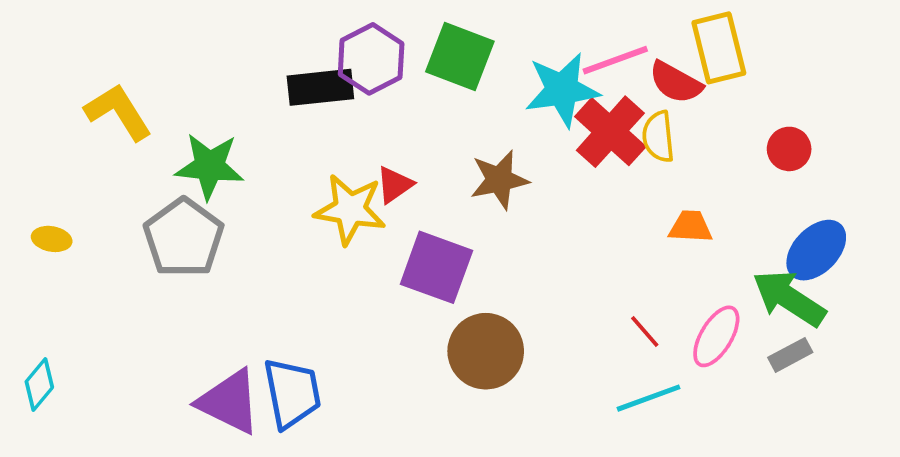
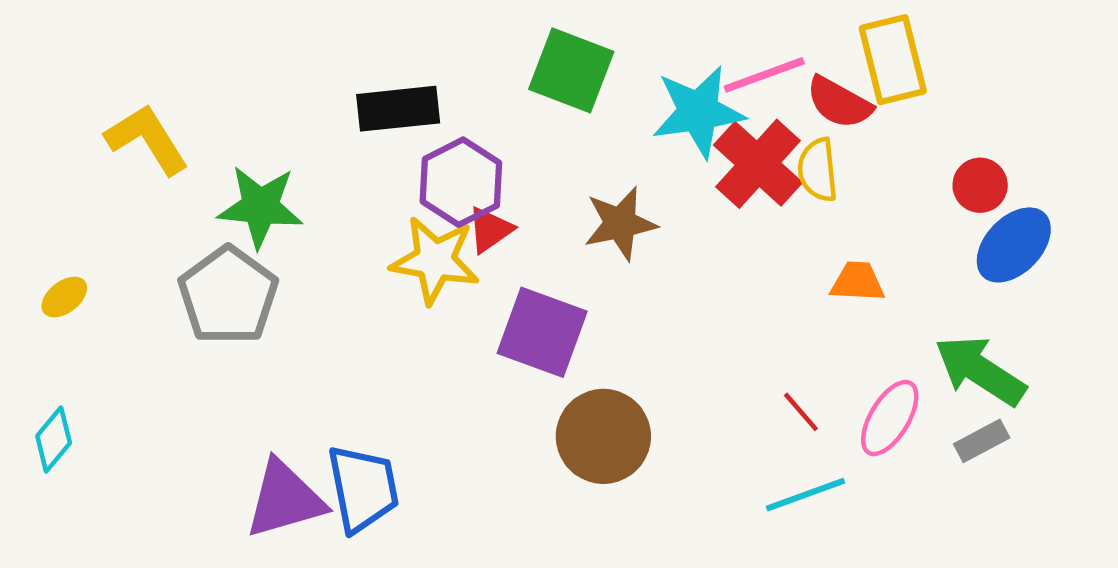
purple hexagon: (371, 59) -> (461, 182), moved
yellow ellipse: (52, 239) -> (64, 297), turned -48
blue ellipse: (816, 250) -> (1014, 245), moved
cyan diamond: (39, 384) -> (54, 439), moved
purple triangle: (229, 402) -> (285, 499), turned -42

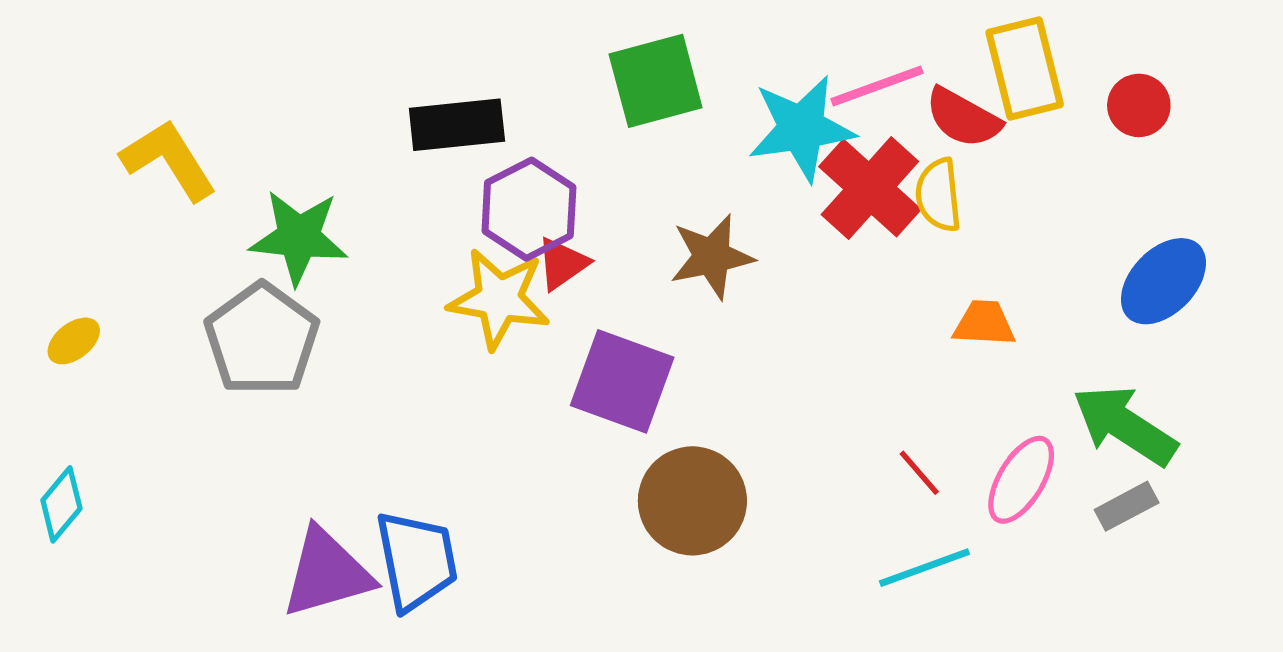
green square: (571, 70) -> (656, 81), turned -36
red circle: (980, 185) -> (1139, 105), moved

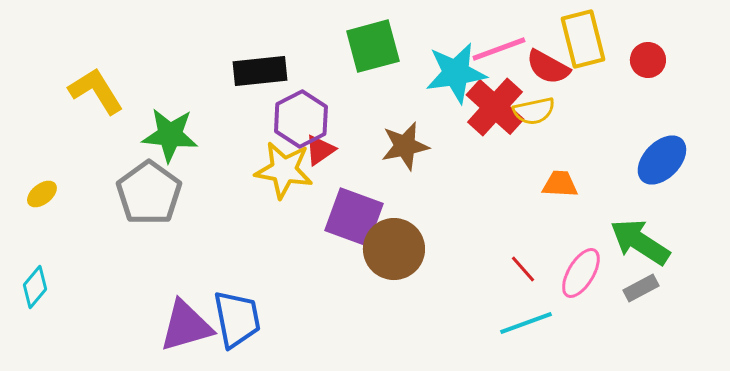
yellow semicircle: (938, 195) -> (534, 111), turned -96
brown circle: (692, 501) -> (394, 249), moved

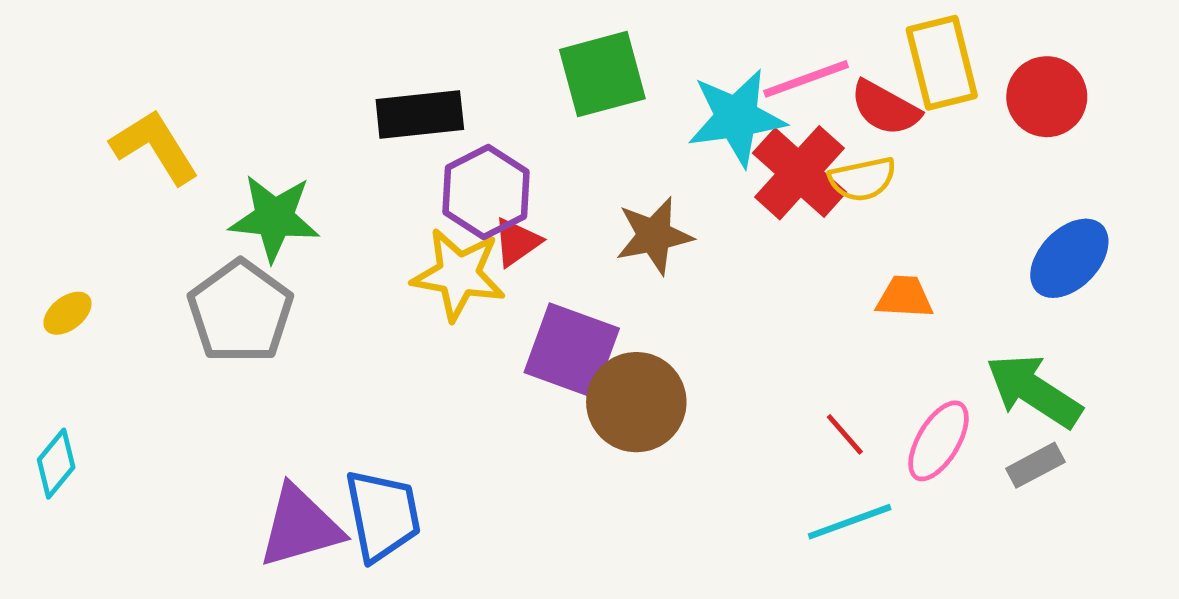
red circle: (648, 60) -> (1047, 97), size x1.4

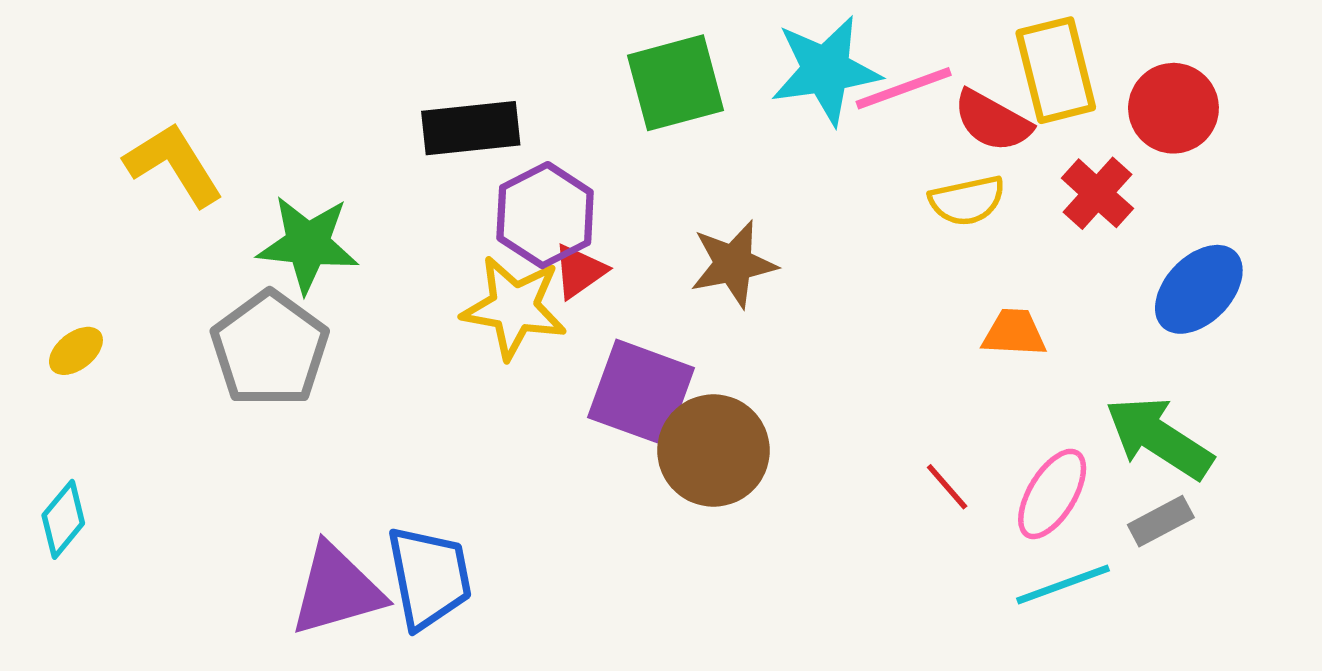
cyan star: (737, 118) -> (826, 70), moved
red cross: (800, 173) -> (1097, 193), moved, size x0.7
cyan line: (850, 522) -> (1063, 585), moved

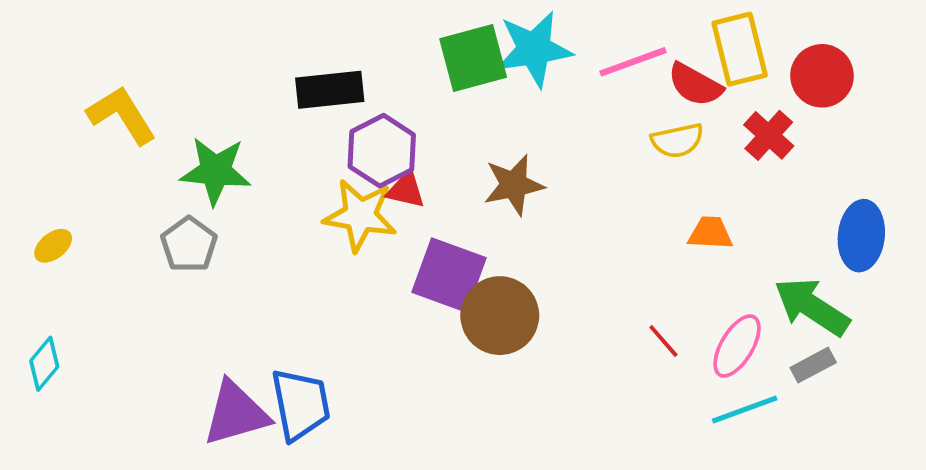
cyan star: (826, 70) -> (534, 49), moved
red triangle: (579, 271) -> (406, 190), turned 48
blue ellipse: (1199, 289) -> (861, 236), moved, turned -38
gray pentagon: (270, 349) -> (189, 245), size x0.7

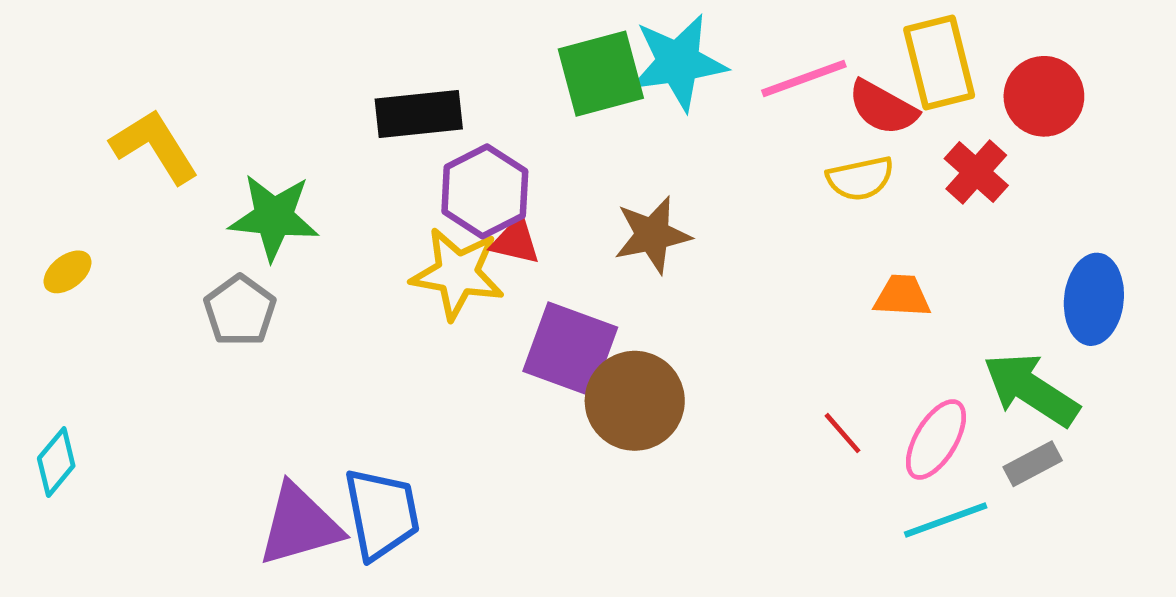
yellow ellipse: (53, 246) -> (68, 272), moved

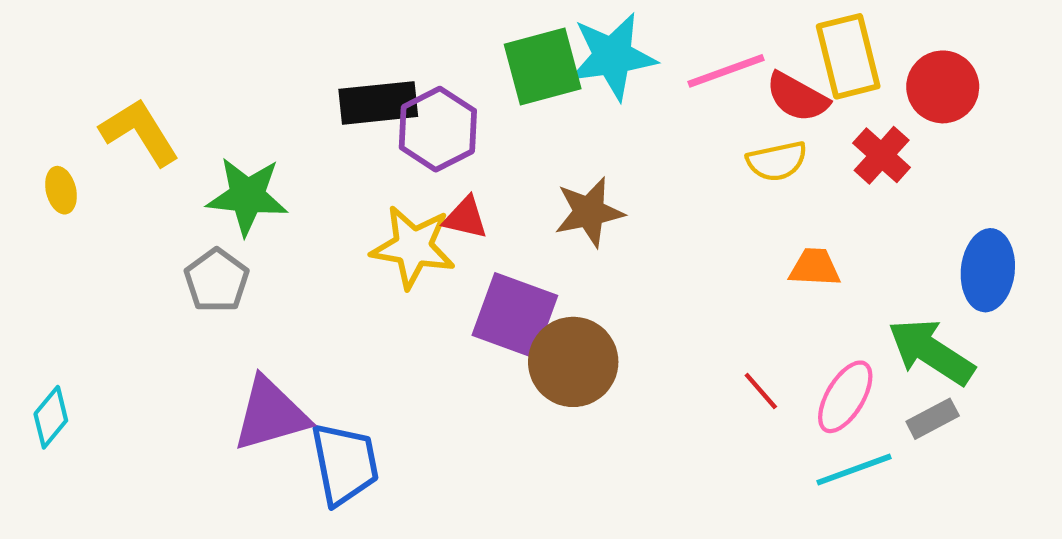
purple hexagon: (485, 191) -> (438, 129), moved
yellow ellipse: (68, 272) -> (61, 190), moved, turned -66
purple triangle: (300, 525) -> (271, 414), moved

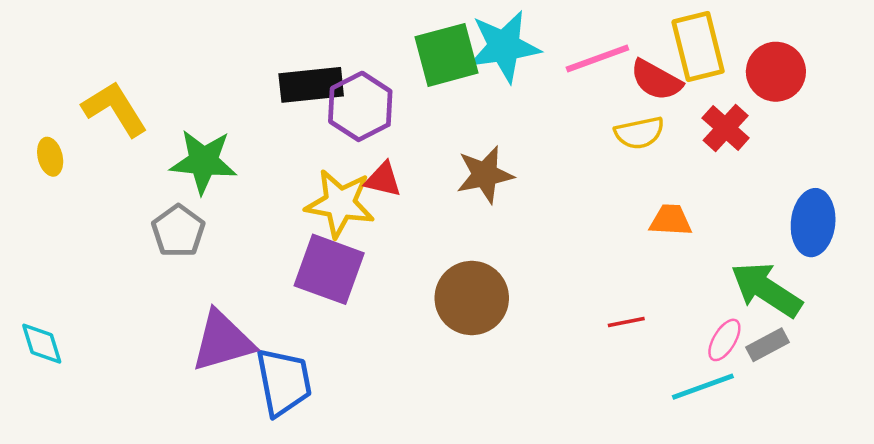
purple square: (515, 315) -> (329, 269), moved
red line: (761, 391) -> (626, 322), turned -60
pink ellipse: (845, 397) -> (724, 340), moved, size x0.7
cyan diamond: (51, 417) -> (42, 344), turned -57

